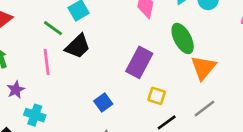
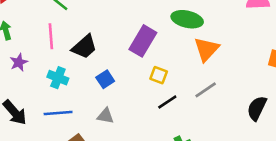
green ellipse: (183, 38) -> (187, 19), turned -52
black trapezoid: (78, 46) -> (84, 47), moved
cyan cross: (35, 115) -> (58, 78), moved

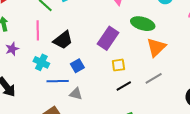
yellow square: (159, 75) -> (118, 65), turned -32
blue line: (58, 113) -> (58, 81), moved

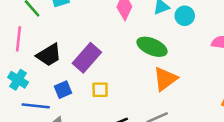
purple rectangle: (108, 38) -> (87, 58), moved
yellow square: (118, 65) -> (100, 90), moved

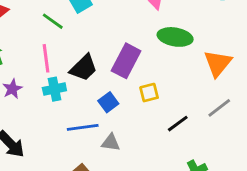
green ellipse: (152, 47) -> (175, 37), moved
cyan cross: (18, 80) -> (54, 89), moved, turned -30

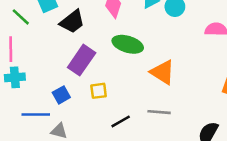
orange triangle: (218, 63) -> (163, 72), turned -44
black trapezoid: (84, 68) -> (72, 22), moved
gray line: (219, 108) -> (159, 112), turned 35

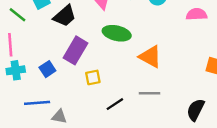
blue square: (61, 95) -> (47, 69), moved

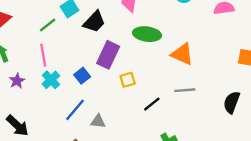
green line: (17, 15) -> (48, 25), turned -72
cyan cross: (16, 70) -> (51, 80), turned -30
blue line: (37, 103) -> (75, 110), turned -40

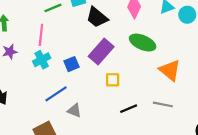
black trapezoid: (94, 22) -> (97, 17), turned 70

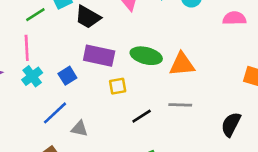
green ellipse: (143, 43) -> (146, 56), moved
purple rectangle: (101, 52) -> (99, 56), turned 70
orange triangle: (170, 70) -> (182, 64), turned -35

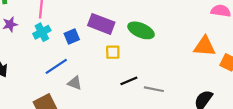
orange triangle: (182, 64) -> (205, 46), moved
gray line: (180, 105) -> (154, 89), moved

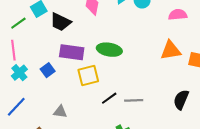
yellow square: (113, 52) -> (88, 75), size x1.5
blue line: (56, 66) -> (16, 107), moved

